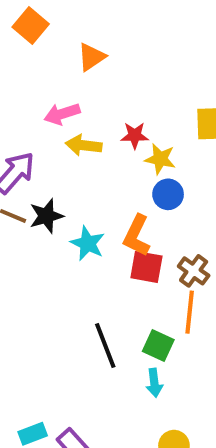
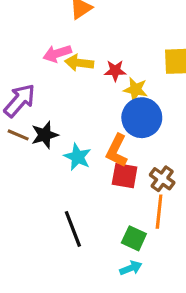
yellow arrow: (84, 145) -> (79, 63), moved
blue circle: (168, 194) -> (142, 118), size x1.6
black line: (105, 345) -> (73, 229), moved
cyan arrow: (154, 383) -> (131, 268), turned -105

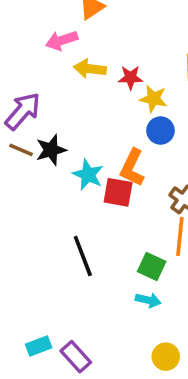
pink arrow: (57, 53) -> (62, 40), moved
blue circle: (142, 118) -> (160, 131), size x0.6
red square: (125, 176) -> (118, 192), moved
cyan arrow: (131, 268) -> (148, 300), turned 35

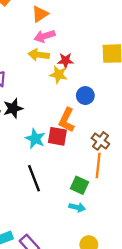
pink arrow: (62, 40) -> (45, 36), moved
yellow star: (153, 99) -> (59, 75), moved
cyan star: (88, 175) -> (35, 139), moved

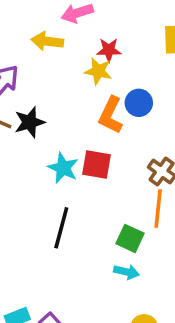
yellow arrow: (39, 55) -> (47, 41), moved
orange L-shape: (67, 120) -> (111, 115), moved
black line: (34, 178) -> (61, 228), turned 36

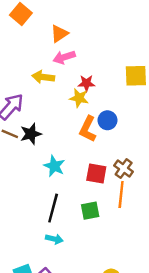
red square: (97, 164) -> (96, 173), moved
green square: (130, 238) -> (90, 211), moved, turned -36
cyan arrow: (126, 272) -> (54, 239), moved

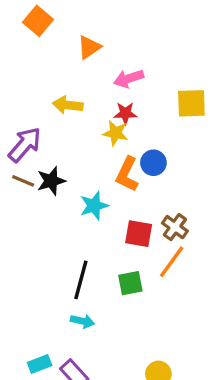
pink arrow: (64, 57) -> (129, 79), moved
cyan star: (54, 166) -> (94, 206), moved, turned 30
orange line: (121, 194) -> (172, 262), turned 30

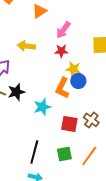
pink arrow: (129, 79) -> (63, 30), turned -36
yellow star: (115, 133) -> (73, 69), moved
orange line: (172, 262) -> (89, 156), moved

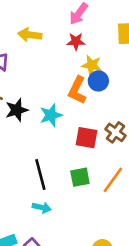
black star: (16, 92) -> (17, 110), moved
black line: (34, 152) -> (40, 175), turned -30

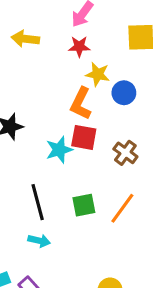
blue circle: (98, 81) -> (124, 93), moved
cyan star: (51, 115) -> (59, 150), moved
red square: (86, 138) -> (84, 137), moved

